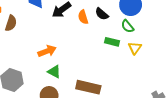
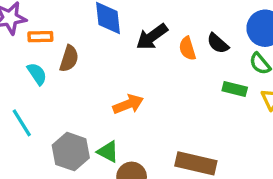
green triangle: (54, 72) -> (108, 152), moved

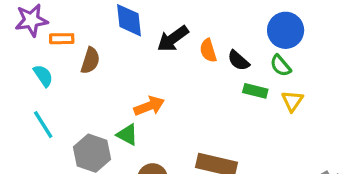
black semicircle: (218, 43) -> (238, 61), moved
cyan semicircle: (37, 74) -> (43, 76), moved
green triangle: (108, 152) -> (127, 135), moved

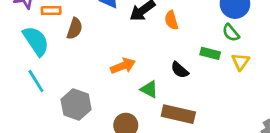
black semicircle: (238, 61) -> (180, 70), moved
cyan semicircle: (43, 76) -> (36, 41), size x1.6
green triangle: (127, 135) -> (149, 89), moved

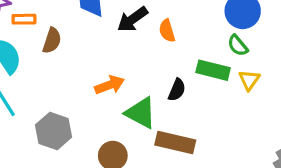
green rectangle: (210, 53) -> (213, 70), size x1.4
black semicircle: (180, 70) -> (177, 90), turned -108
green triangle: (149, 89) -> (141, 113), size x1.5

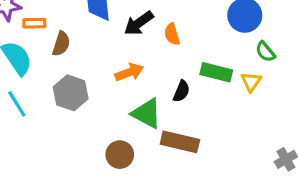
green semicircle: (238, 45) -> (265, 52), moved
orange arrow: (109, 85) -> (129, 72), moved
gray hexagon: (54, 131) -> (71, 93), moved

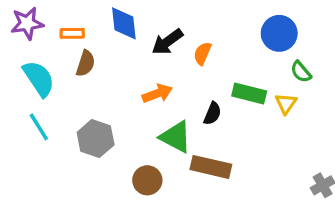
orange rectangle: (34, 23) -> (72, 33), moved
orange semicircle: (172, 34) -> (202, 53), turned 40
gray hexagon: (71, 93) -> (96, 139), moved

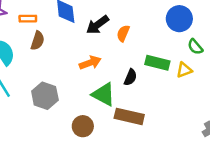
yellow triangle: (286, 104) -> (184, 70), turned 35

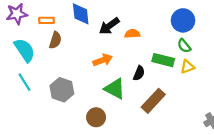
orange semicircle: (123, 33) -> (132, 34), turned 64
green semicircle: (195, 47) -> (184, 46), moved
brown rectangle: (129, 116) -> (153, 101), moved, turned -60

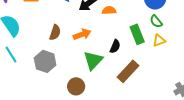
brown semicircle: (55, 40) -> (55, 32), moved
green rectangle: (163, 60) -> (137, 34), turned 54
green triangle: (115, 89) -> (93, 60), turned 45

